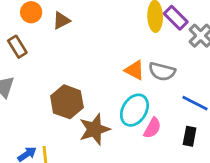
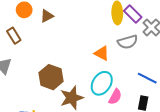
gray semicircle: (162, 71) -> (128, 42), moved, turned -30

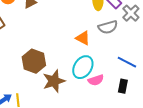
pink semicircle: (115, 97) -> (96, 80), turned 42

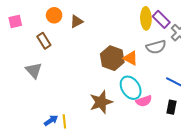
brown hexagon: (34, 61) -> (112, 58), moved
cyan ellipse: (83, 67) -> (131, 88), turned -65

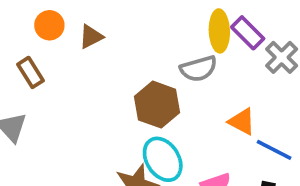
gray semicircle: (156, 47) -> (199, 69), moved
orange triangle: (131, 58) -> (242, 122), moved
cyan ellipse: (131, 88) -> (163, 159), moved

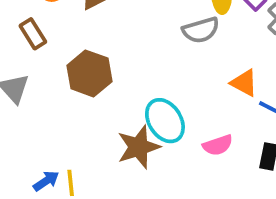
brown hexagon: (157, 105) -> (89, 73), moved

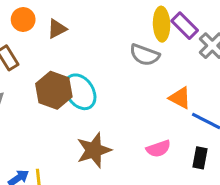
gray semicircle: (201, 30) -> (145, 55), turned 36
cyan ellipse: (165, 121) -> (80, 92), moved

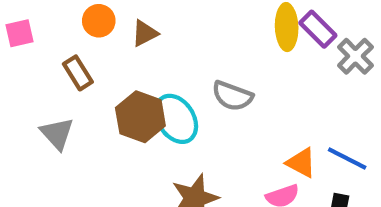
gray semicircle: (145, 55) -> (232, 96), moved
orange triangle: (180, 98) -> (301, 163), moved

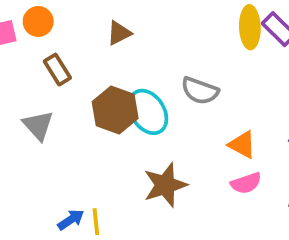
orange circle: (99, 21) -> (38, 21), moved
orange triangle: (301, 163) -> (242, 145), moved

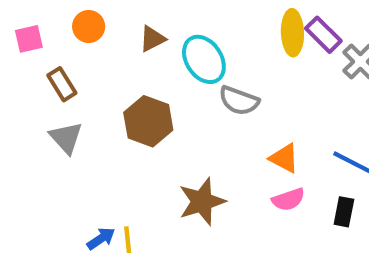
orange circle: (38, 21) -> (89, 26), moved
brown rectangle: (57, 70) -> (62, 84), moved
cyan ellipse: (148, 112) -> (204, 59), moved

